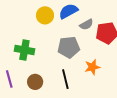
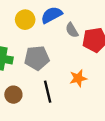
gray semicircle: (86, 24) -> (72, 30), turned 88
gray pentagon: (69, 47) -> (37, 58), moved

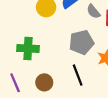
gray pentagon: (37, 58) -> (82, 42), moved

